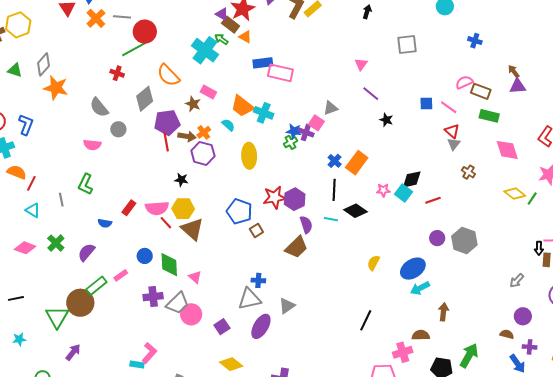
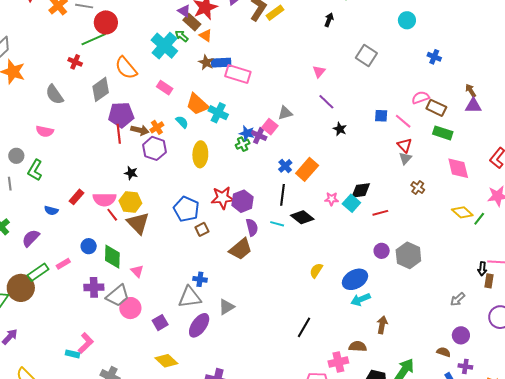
gray square: (407, 45) -> (366, 55), turned 35
brown star: (193, 104) -> (206, 62), moved
gray circle: (118, 129) -> (16, 156), moved

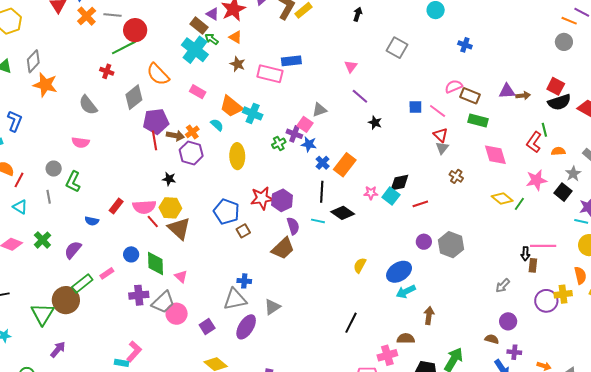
brown rectangle: (192, 22) -> (199, 26), moved
blue rectangle: (221, 63) -> (291, 61), moved
brown arrow: (471, 90) -> (523, 96), moved, turned 120
blue star: (247, 133) -> (309, 144), moved

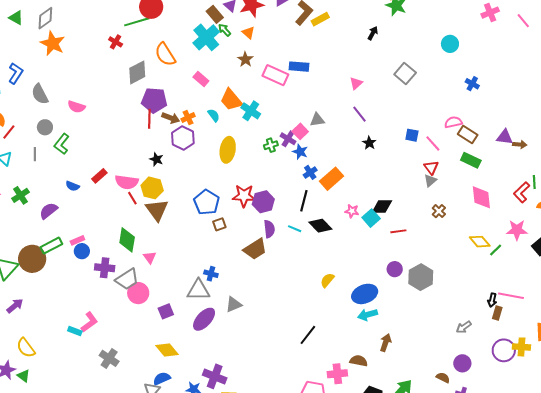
gray semicircle: (88, 105) -> (40, 94), moved
blue circle: (131, 254) -> (82, 251), moved

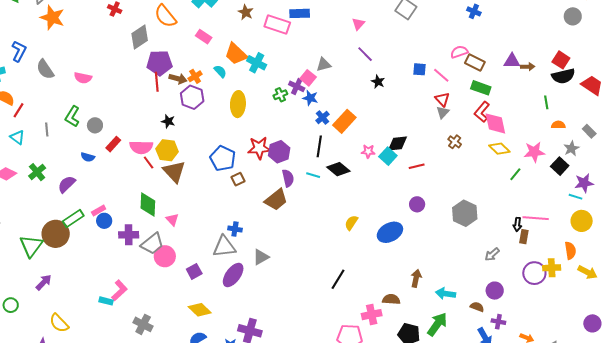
gray circle: (45, 127) -> (95, 125), moved
red L-shape: (522, 192) -> (482, 112), moved
yellow diamond: (480, 242) -> (499, 149), moved
gray hexagon: (421, 277) -> (465, 213), moved
cyan arrow: (368, 315) -> (446, 294), moved, turned 30

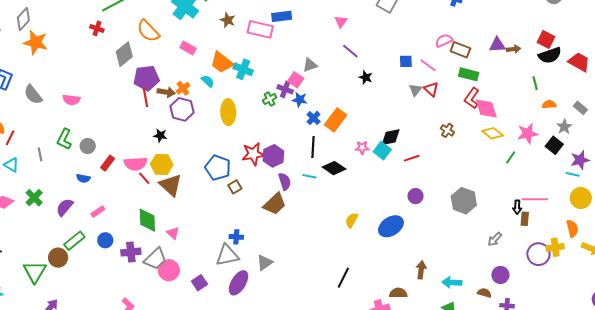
gray triangle: (443, 112) -> (415, 90), moved
pink rectangle: (99, 211) -> (98, 212), moved
brown circle: (56, 234) -> (58, 258), size x0.7

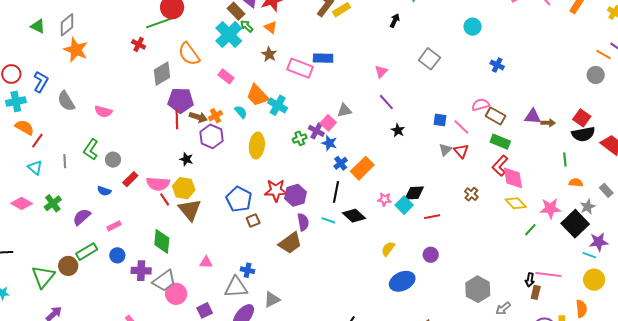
black square: (554, 145) -> (575, 224), size x1.5
gray hexagon: (464, 201) -> (478, 289), moved
yellow semicircle: (352, 220) -> (388, 249), moved
pink triangle: (173, 233) -> (206, 262), moved, turned -48

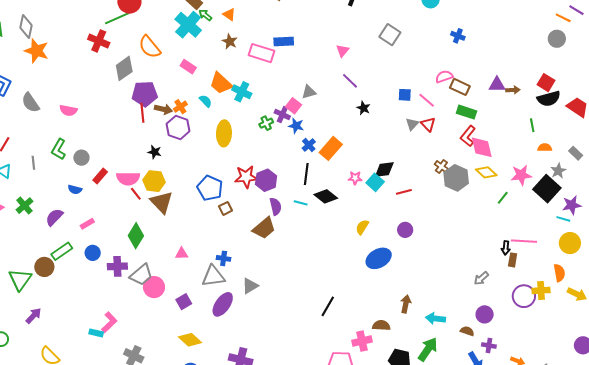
gray diamond: (67, 25) -> (26, 27), turned -35
red cross: (139, 44) -> (99, 41), size x1.5
green diamond: (162, 241) -> (136, 236), turned 30
gray hexagon: (478, 289) -> (456, 178), moved

